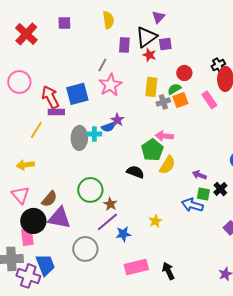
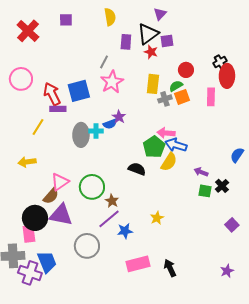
pink rectangle: (209, 100) -> (211, 97), turned 36
pink triangle: (20, 195) -> (60, 182), moved, turned 36
blue arrow: (192, 205) -> (176, 145), moved

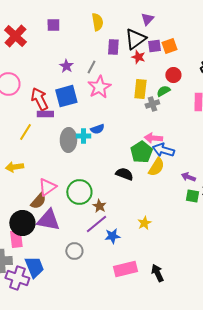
orange square: (182, 97) -> (169, 46), moved
purple star: (119, 117) -> (66, 66), moved
gray circle: (87, 246) -> (74, 251), size x0.7

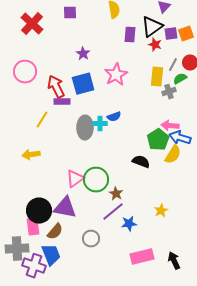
gray line: (91, 67) -> (173, 65), moved
pink triangle: (47, 187) -> (75, 179), moved
brown semicircle: (38, 201) -> (55, 232), moved

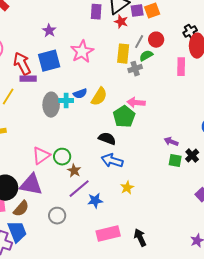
blue arrow: (180, 138) -> (112, 161), moved
yellow semicircle: (173, 155) -> (99, 97), moved
green circle: (96, 180) -> (62, 157), size x0.7
brown star: (116, 194) -> (74, 171), moved

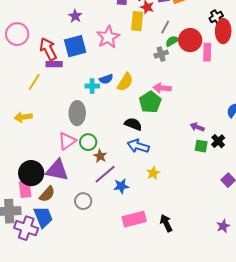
red circle: (156, 40) -> (190, 40), moved, size x1.5
yellow rectangle: (123, 54) -> (137, 21), moved
gray ellipse: (51, 105) -> (77, 113), moved

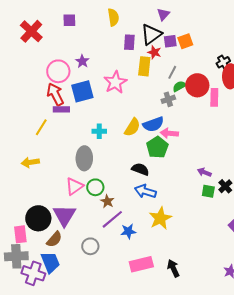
pink circle: (17, 34) -> (58, 71), moved
blue semicircle: (106, 79) -> (153, 124), moved, size x1.5
purple triangle: (57, 170) -> (64, 215), turned 50
yellow star: (153, 173) -> (160, 218), size x1.6
pink rectangle: (25, 189) -> (20, 234), moved

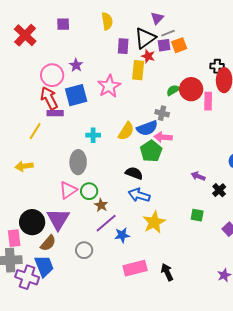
black cross: (223, 62) -> (217, 66), turned 32
gray line: (172, 72) -> (168, 33), moved, turned 40
gray cross: (168, 99) -> (162, 113), moved, turned 32
green square: (208, 191) -> (197, 215), moved

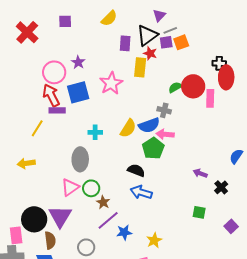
yellow semicircle: (107, 21) -> (109, 18), turned 54
yellow star: (154, 222) -> (154, 240), moved, size x0.7
brown semicircle: (48, 243) -> (50, 240), turned -48

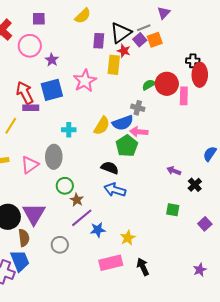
purple triangle: (159, 15) -> (164, 13), moved
purple square: (166, 42) -> (140, 40), turned -32
pink circle: (54, 72) -> (30, 46), moved
pink triangle: (70, 187) -> (30, 165), moved

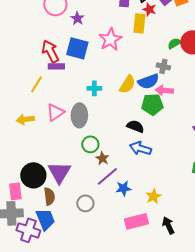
blue square: (52, 90) -> (77, 48), turned 30
green pentagon: (127, 146) -> (152, 104), turned 30
pink triangle: (30, 165) -> (55, 112), moved

